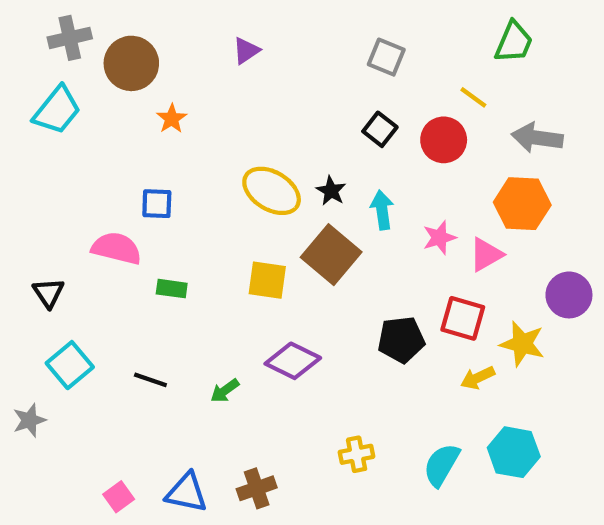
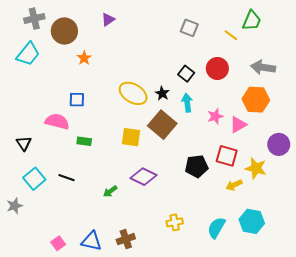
purple triangle: (246, 51) -> (108, 20), moved
yellow line: (473, 97) -> (231, 35), moved
black square: (380, 129) -> (186, 74), moved
black line: (150, 380) -> (67, 178), moved

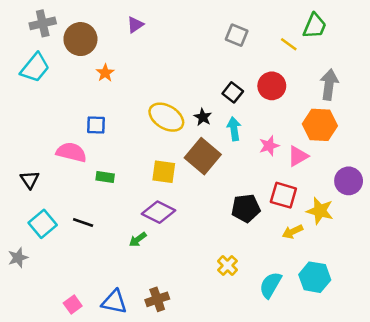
gray arrow: (263, 67) -> (329, 85), turned 90
purple diamond: (143, 177) -> (159, 212), moved
yellow cross: (175, 222) -> (228, 265), moved, turned -35

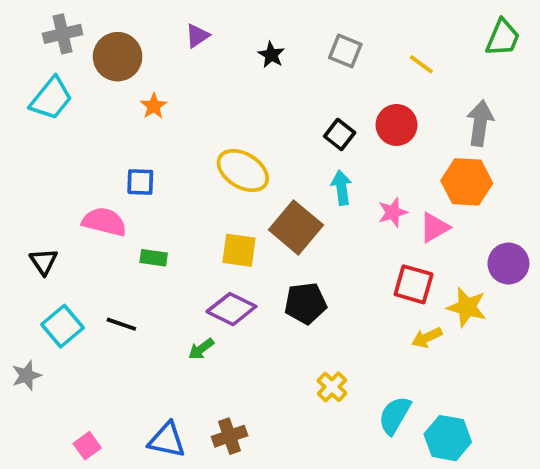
green trapezoid: (315, 26) -> (503, 38), moved
black star: (203, 117) -> (271, 55), moved
black pentagon: (246, 208) -> (305, 303), moved
cyan hexagon: (315, 277) -> (448, 438), moved
pink square: (73, 305) -> (87, 446), moved

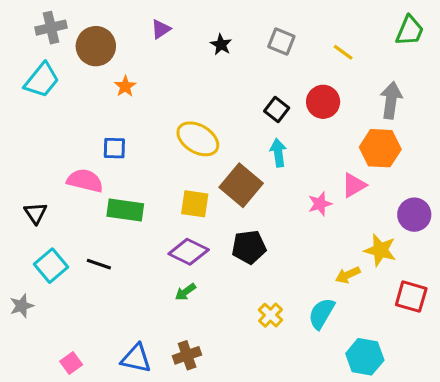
pink star: (393, 212) -> (320, 204), moved
green rectangle: (154, 258) -> (125, 210), size x1.6
red square: (414, 284) -> (411, 297), moved
green arrow: (201, 349) -> (185, 292), moved
cyan semicircle: (395, 415) -> (322, 314), moved

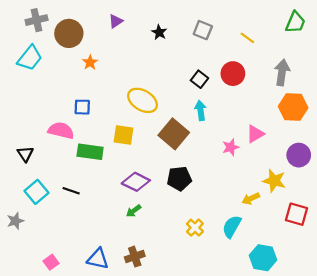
orange hexagon: (380, 148) -> (293, 107), moved
yellow square: (195, 204) -> (124, 135), moved

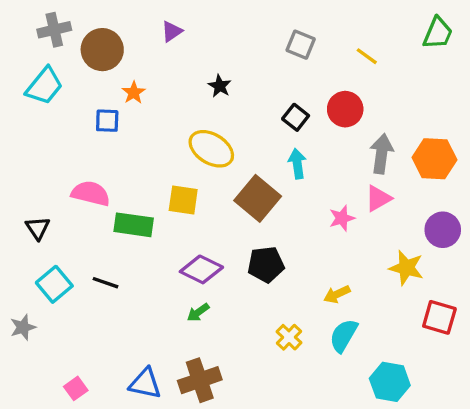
black star: (159, 32) -> (220, 86), moved
gray arrow: (282, 72) -> (382, 154), moved
blue square: (82, 107) -> (107, 121), moved
yellow arrow: (251, 199) -> (337, 294), moved
brown cross: (135, 257) -> (200, 380), size x1.4

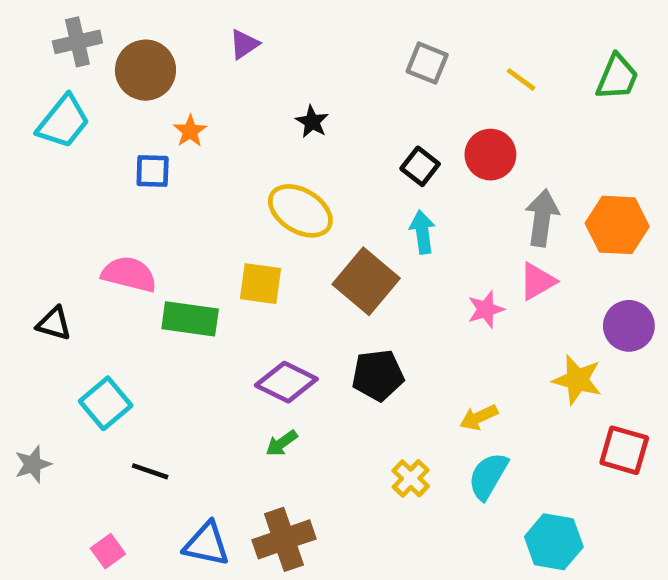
green trapezoid: (438, 33) -> (617, 77), moved
black triangle: (38, 228) -> (54, 324), turned -40
black line: (106, 283) -> (150, 471), moved
cyan square: (54, 284) -> (106, 403), moved

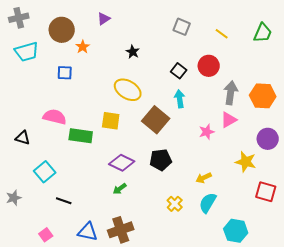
gray cross: (77, 42) -> (19, 18), moved
cyan trapezoid: (63, 122) -> (27, 52), turned 35
orange star: (190, 131) -> (83, 47), moved

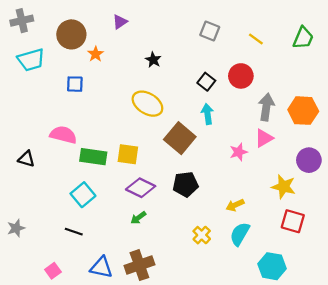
yellow square: (111, 121) -> (128, 154), moved
cyan square: (45, 172) -> (83, 195), moved
red square: (266, 192) -> (293, 221), moved

